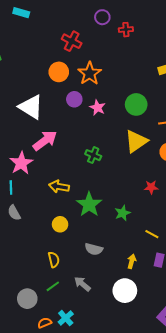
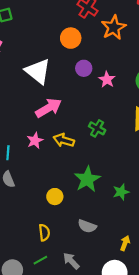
orange star: (90, 73) -> (114, 27), moved
pink star: (21, 163) -> (35, 141), moved, size x0.7
yellow arrow: (59, 187) -> (64, 140), moved

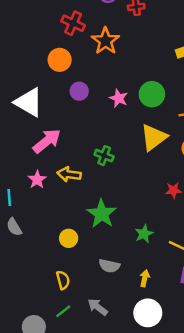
pink star: (107, 80) -> (119, 98), moved
green star: (121, 192) -> (144, 234), moved
yellow arrow: (125, 243) -> (145, 278), moved

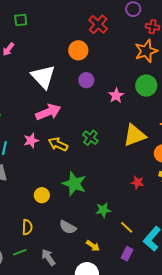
orange star: (105, 41) -> (146, 51), moved
green circle: (152, 94) -> (146, 86), moved
green star: (102, 214) -> (74, 184), turned -30
yellow arrow: (145, 278) -> (93, 246), turned 96

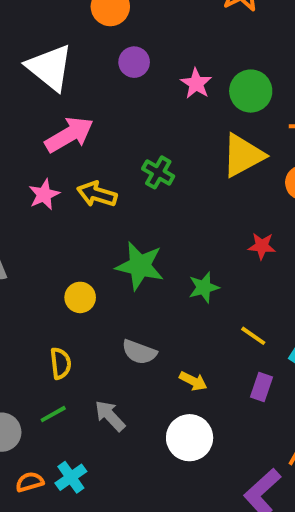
green circle: (146, 86) -> (251, 91), moved
green star: (103, 210) -> (204, 287), moved

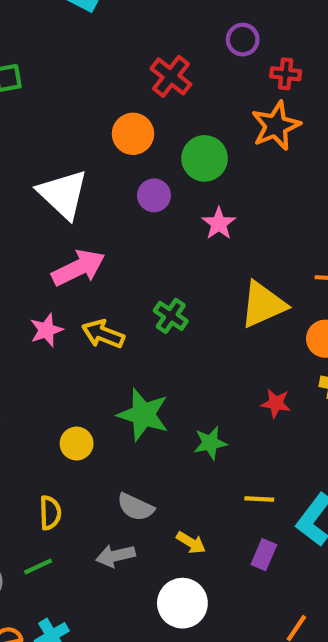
green circle: (251, 91) -> (205, 158), moved
yellow line: (253, 336) -> (259, 499), turned -36
gray arrow: (110, 416) -> (115, 556), moved, turned -64

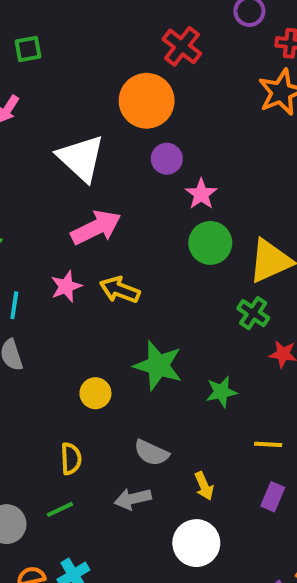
orange circle: (133, 134) -> (147, 101), size x1.4
green circle: (205, 158) -> (210, 243), moved
pink star: (219, 223) -> (201, 194), moved
green cross: (171, 316) -> (253, 313), moved
yellow arrow: (191, 543) -> (204, 486), turned 36

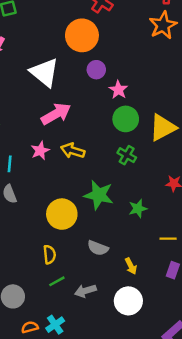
green cross: (253, 313) -> (127, 155), moved
yellow circle: (95, 393) -> (62, 214), size x1.6
gray arrow: (133, 499) -> (85, 291), moved
green line: (60, 509) -> (57, 281), moved

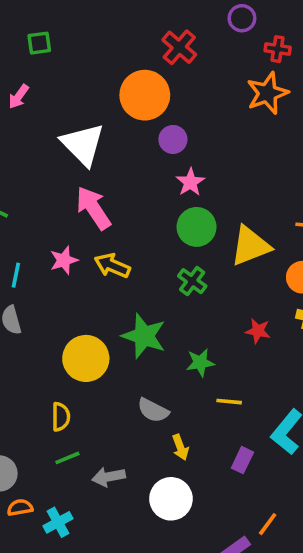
purple circle: (96, 70) -> (173, 139), moved
pink arrow: (56, 114) -> (93, 208), turned -100
yellow line: (168, 239) -> (229, 402), moved
gray semicircle: (98, 248) -> (153, 410), moved
orange semicircle: (30, 327) -> (20, 508), moved

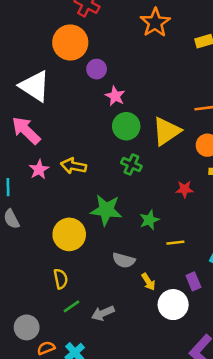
pink arrow: (93, 208) -> (26, 130), moved
purple rectangle: (242, 460) -> (193, 281), turned -36
white circle: (171, 499) -> (173, 305), moved

